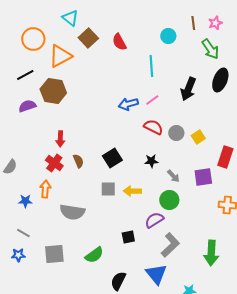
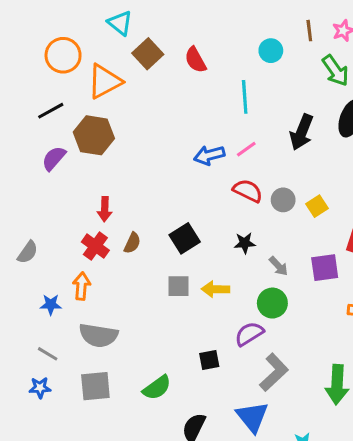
purple semicircle: (27, 106) -> (54, 158), turned -30
brown semicircle: (78, 161) -> (132, 243), turned 48
gray semicircle: (72, 212) -> (98, 335), moved

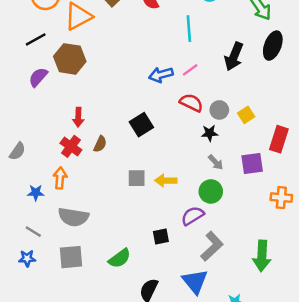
black square: (185, 238) -> (141, 125), moved
black star: (245, 243) -> (210, 133), moved

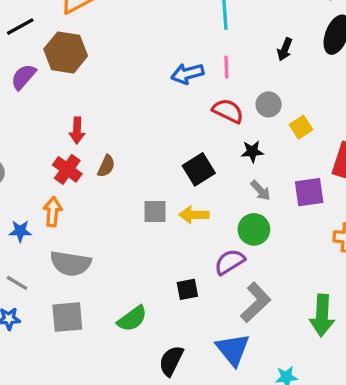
black arrow: (234, 56) -> (285, 49), size x0.6
pink line: (190, 70) -> (226, 67), turned -56
gray circle: (219, 110) -> (269, 104), moved
black square: (141, 125) -> (199, 169), moved

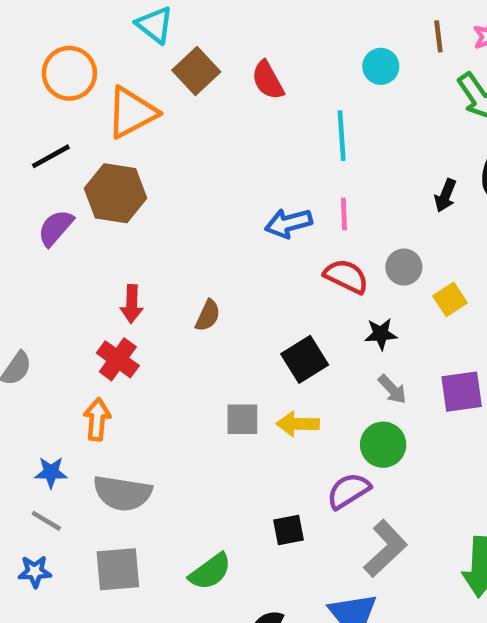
black arrow: (285, 49) -> (445, 196), moved
brown semicircle: (106, 166) -> (208, 315), moved
blue star: (20, 231) -> (51, 472), moved

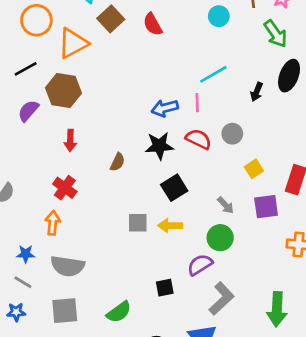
cyan line: (342, 136) -> (213, 74), moved, turned 64
yellow square: (450, 299) -> (254, 169), moved
red arrow: (132, 304) -> (70, 140), moved
black star: (381, 334) -> (159, 146), moved, size x1.5

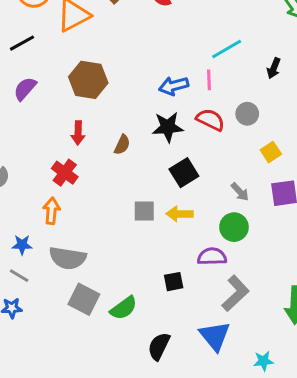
brown hexagon: (63, 90) -> (88, 80), moved
red arrow: (70, 140) -> (78, 133), moved
purple semicircle: (200, 265) -> (212, 257), turned 30
gray square: (65, 311) -> (84, 299), moved, turned 32

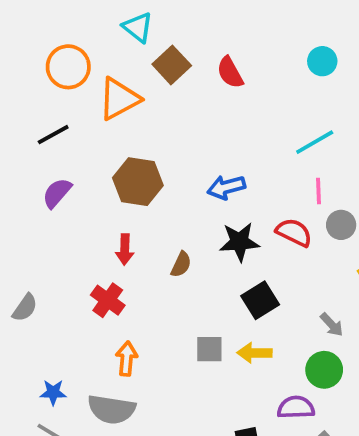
pink line: (209, 80) -> (318, 191), moved
blue arrow: (174, 86) -> (226, 187), moved
orange arrow: (51, 211) -> (127, 359), moved

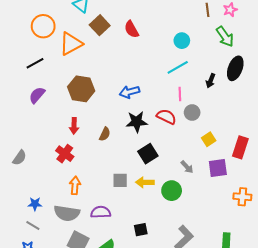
cyan circle: (322, 61) -> (182, 41), moved
green circle: (324, 370) -> (172, 191), moved
purple semicircle: (296, 407) -> (101, 212), moved

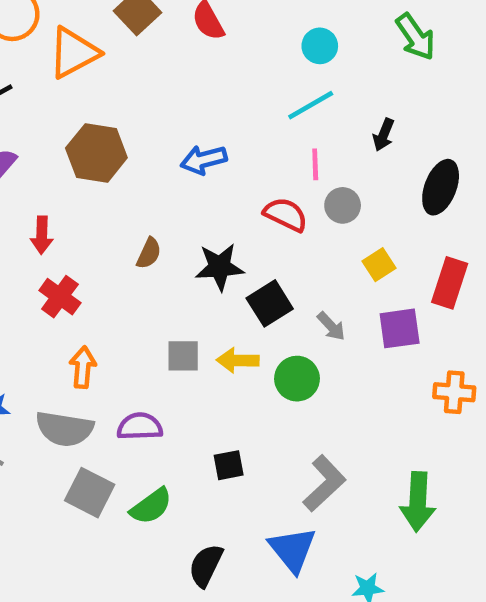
black ellipse: (235, 68) -> (441, 187), moved
black star: (137, 122) -> (220, 267), moved
red arrow: (74, 126) -> (42, 235), moved
black square: (148, 154) -> (270, 303), moved

